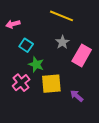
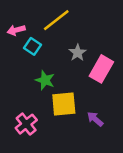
yellow line: (61, 16) -> (56, 20), moved, turned -60
cyan square: (26, 45) -> (32, 46), moved
pink cross: (21, 83) -> (26, 124), moved

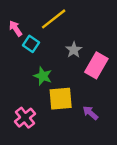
pink arrow: (16, 30) -> (15, 28), turned 70

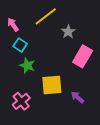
cyan square: (31, 44) -> (20, 45), moved
gray star: (74, 50) -> (68, 32), moved
green star: (43, 76) -> (27, 66), moved

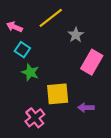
pink arrow: (13, 25) -> (14, 27), turned -32
purple arrow: (77, 97) -> (86, 108), turned -40
pink cross: (21, 101) -> (35, 118), moved

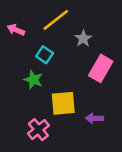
cyan square: (22, 50) -> (45, 55), moved

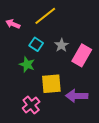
gray star: (83, 39) -> (61, 45), moved
purple arrow: (94, 118) -> (77, 96), size x1.5

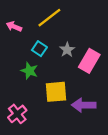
pink cross: (31, 105) -> (17, 114), moved

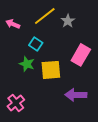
gray star: (67, 50) -> (68, 21), moved
yellow square: (56, 92) -> (51, 70), moved

